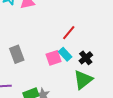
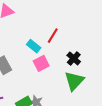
cyan rectangle: (65, 54) -> (34, 46), moved

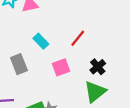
cyan rectangle: (34, 46) -> (41, 41), moved

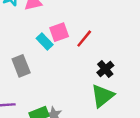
pink square: (61, 67) -> (59, 32), moved

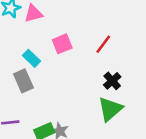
red line: (84, 39) -> (103, 44), moved
cyan rectangle: (45, 42) -> (32, 58), moved

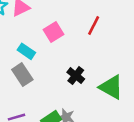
black cross: (112, 81) -> (76, 76), moved
green triangle: (110, 109) -> (111, 87), turned -40

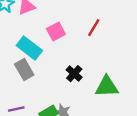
cyan rectangle: (26, 51) -> (29, 48), size x1.5
green triangle: (111, 87) -> (107, 87), turned -35

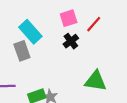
pink square: (56, 32) -> (69, 18), moved
black cross: (74, 74) -> (71, 41), moved

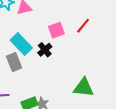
red line: (94, 24) -> (83, 26), moved
black cross: (71, 41) -> (45, 50), moved

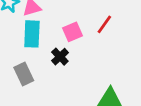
cyan rectangle: (21, 44) -> (32, 34), moved, turned 50

